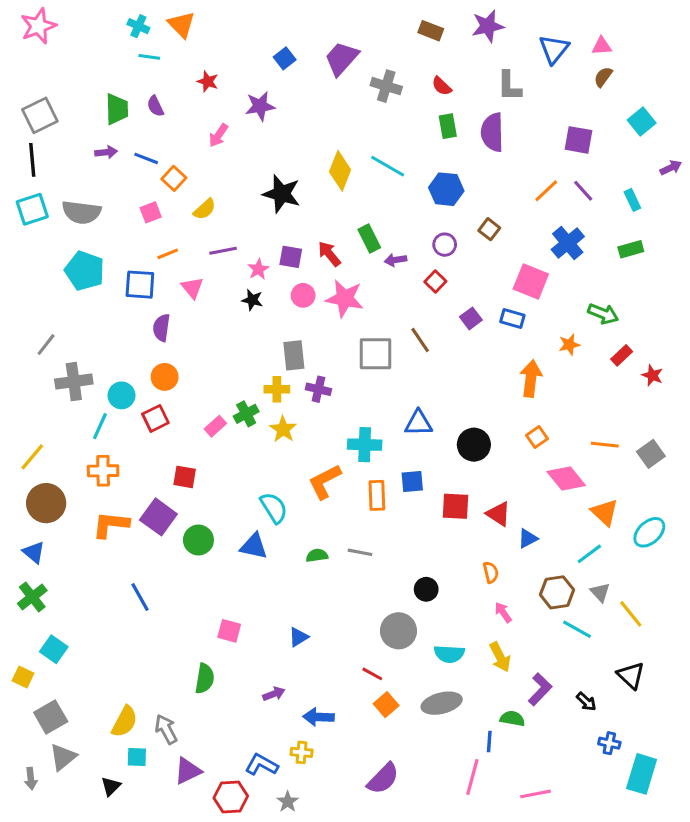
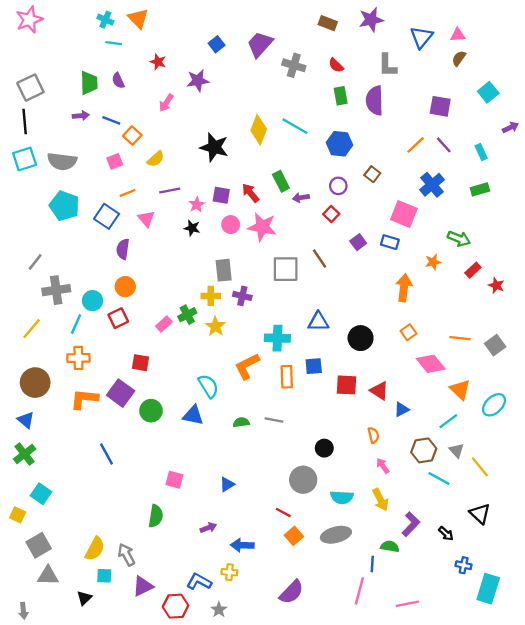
blue square: (140, 285) -> (107, 216), turned 30
yellow line: (32, 457) -> (32, 329), moved
gray triangle: (63, 757) -> (48, 576), turned 40
gray arrow: (31, 779) -> (23, 611), moved

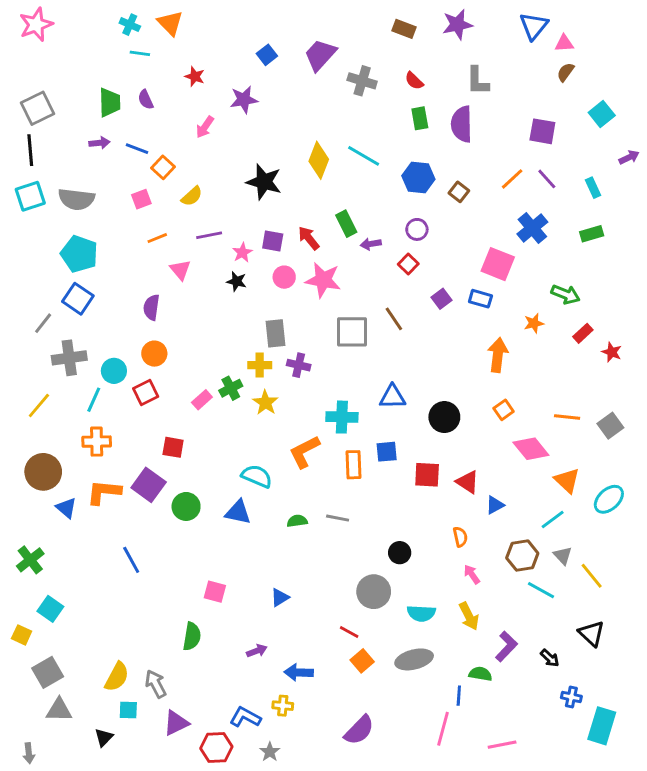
blue triangle: (421, 37) -> (534, 26), moved
brown square: (372, 174) -> (459, 192), moved
blue square: (107, 216) -> (78, 299), moved
cyan semicircle: (208, 386) -> (257, 476), turned -35
blue triangle: (26, 420) -> (66, 508), moved

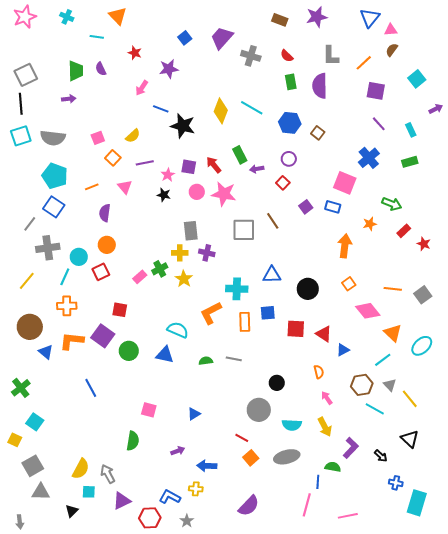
cyan cross: (130, 25) -> (67, 17), moved
blue line: (137, 149) -> (161, 109), moved
orange square: (163, 167) -> (113, 158), moved
orange line: (512, 179) -> (364, 63), moved
orange line: (157, 238) -> (92, 187), moved

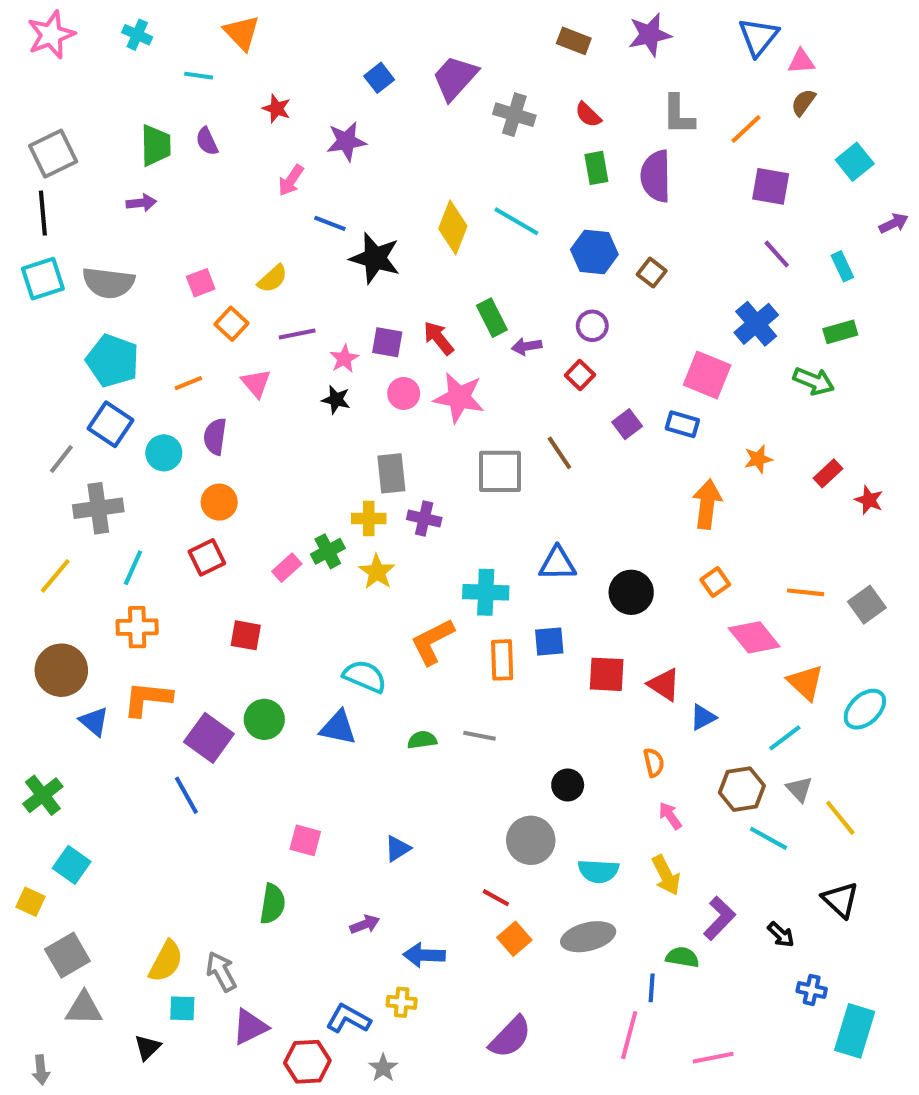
green arrow: (392, 204) -> (814, 381), moved
cyan circle: (79, 257) -> (164, 453), moved
purple square: (103, 336) -> (209, 738), moved

